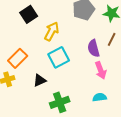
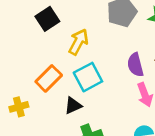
orange rectangle: (18, 58) -> (49, 78), moved
black triangle: (40, 80) -> (73, 106), moved

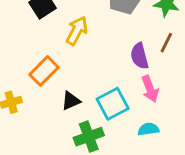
cyan square: (88, 77) -> (113, 104), moved

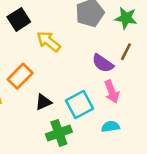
yellow arrow: (77, 31) -> (49, 41), turned -80
purple semicircle: (139, 56) -> (103, 63), turned -40

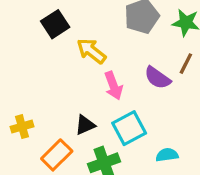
orange rectangle: (20, 76) -> (57, 155), moved
pink arrow: (112, 92) -> (113, 86), moved

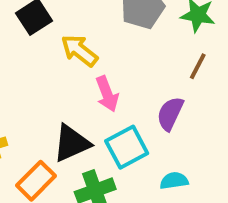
purple semicircle: (158, 78) -> (170, 114), moved, turned 80
black triangle: (85, 125) -> (71, 143), size x1.5

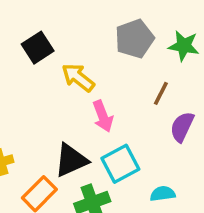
brown line: (198, 66) -> (161, 93), moved
purple semicircle: (170, 114) -> (182, 127), moved

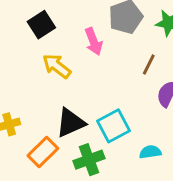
yellow arrow: (78, 77) -> (57, 66), moved
pink arrow: (103, 116) -> (94, 41), moved

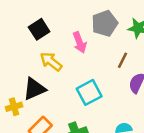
black triangle: (70, 123) -> (34, 89), moved
cyan square: (113, 126) -> (89, 92), moved

